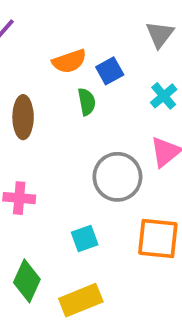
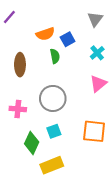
gray circle: (117, 177) -> (53, 98), moved
green diamond: (27, 281) -> (32, 143), moved

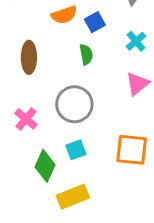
green semicircle: (55, 56) -> (86, 54), moved
pink cross: (18, 109) -> (26, 119), turned 35

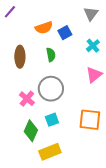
green semicircle: (86, 54) -> (51, 55), moved
pink cross: (26, 119) -> (27, 99), moved

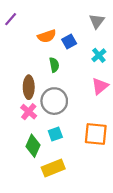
brown ellipse: (20, 57) -> (29, 87), moved

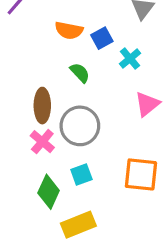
orange semicircle: (47, 36) -> (69, 30), turned 30
cyan cross: (99, 55) -> (130, 59), moved
green semicircle: (54, 65) -> (80, 73), turned -32

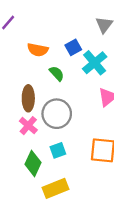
orange semicircle: (69, 30) -> (38, 50), moved
cyan cross: (130, 59) -> (95, 63), size x1.5

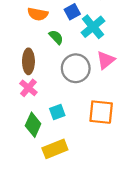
gray circle: (57, 114) -> (76, 68), moved

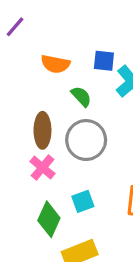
blue square: (72, 12) -> (104, 61), turned 35
gray circle: (76, 68) -> (86, 140), moved

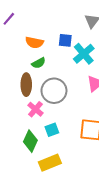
green semicircle: (81, 96) -> (39, 63), moved, turned 104
pink cross: (42, 168) -> (35, 109), moved

